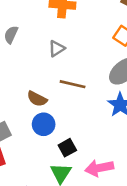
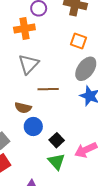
gray triangle: (57, 48) -> (29, 64), size x1.5

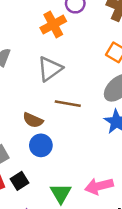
orange cross: (24, 28) -> (53, 24), turned -30
black square: (57, 140) -> (20, 181), moved

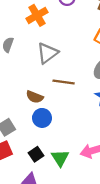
orange cross: (53, 24) -> (37, 15), moved
black square: (20, 181) -> (36, 154), moved

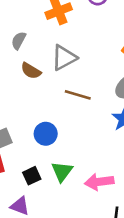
brown semicircle: (35, 97) -> (31, 71), moved
green triangle: (60, 158) -> (62, 171), moved

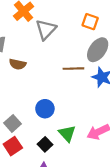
gray triangle: (64, 58) -> (46, 30), moved
brown line: (78, 95) -> (73, 69), moved

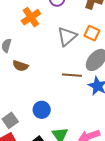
gray triangle: (46, 30) -> (67, 36), moved

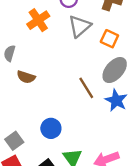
gray triangle: (67, 36) -> (80, 26), moved
brown line: (72, 75) -> (86, 88), turned 54

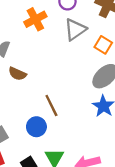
brown line: (86, 88) -> (51, 106), moved

